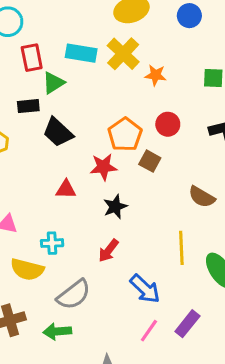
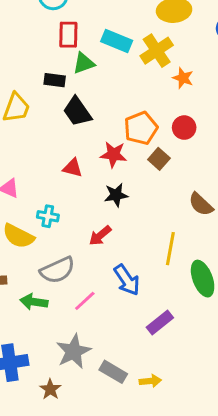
pink line: (149, 331) -> (85, 301), moved

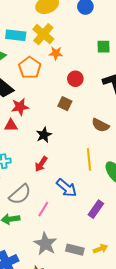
orange star: (183, 78) -> (56, 53), moved
orange pentagon: (141, 128) -> (30, 68), moved
red star: (113, 154) -> (20, 107), moved

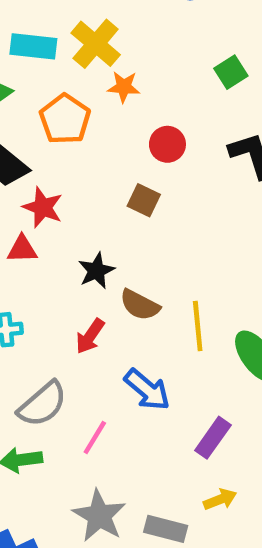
green square: (103, 47) -> (231, 72), turned -32
red star: (20, 107) -> (43, 207), turned 30
brown semicircle: (100, 125) -> (140, 305), moved
yellow arrow: (100, 249) -> (220, 499), moved

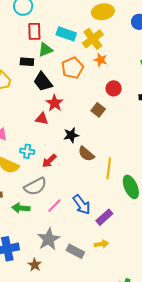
red arrow: (90, 336) -> (49, 161), moved
blue arrow: (147, 390) -> (82, 205), moved

